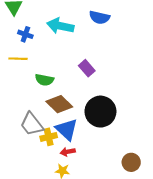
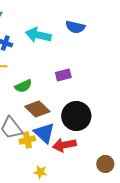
purple rectangle: (87, 68) -> (63, 75), turned -63
green semicircle: (44, 80) -> (23, 86), turned -36
red arrow: (68, 152) -> (64, 145), moved, size x1.6

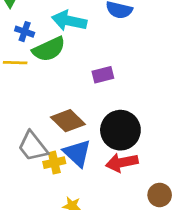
green semicircle: (23, 86) -> (49, 49), moved, size x1.4
red arrow: (64, 145) -> (122, 163), moved

